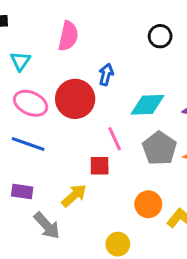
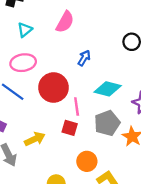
red circle: (75, 99) -> (53, 88), moved
pink ellipse: (31, 103) -> (23, 63), turned -50
red square: (100, 166) -> (70, 128), moved

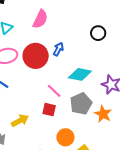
red circle: (53, 88) -> (36, 56), moved
pink line: (77, 107) -> (54, 91), turned -35

